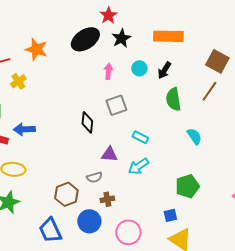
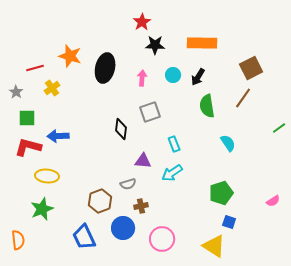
black star: (121, 38) -> (155, 45), turned 30
black ellipse: (85, 39) -> (105, 68), moved, turned -44
brown square: (217, 61) -> (251, 68), turned 35
cyan rectangle: (140, 137) -> (174, 144), turned 42
blue square: (170, 215) -> (229, 222), moved, turned 32

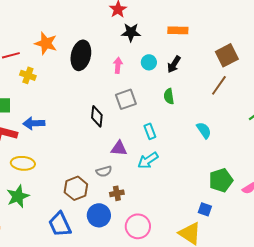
orange rectangle: (202, 43) -> (178, 30), size x0.7
yellow cross: (52, 88) -> (28, 75), turned -35
green semicircle: (207, 106) -> (169, 96), moved, size x0.7
green pentagon: (221, 193) -> (221, 180), moved

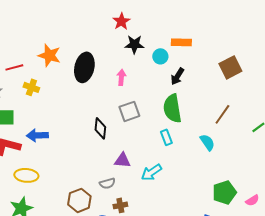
cyan circle: (149, 62) -> (160, 56), moved
brown line: (219, 85) -> (222, 114), moved
green semicircle: (169, 96) -> (172, 108), size x1.8
cyan rectangle: (150, 131) -> (166, 137), moved

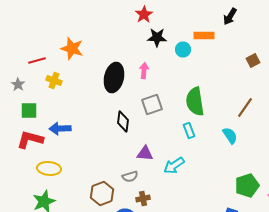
black ellipse: (84, 67) -> (114, 78), moved
brown square: (230, 67) -> (253, 60), size x0.6
black arrow: (177, 76) -> (230, 16), moved

